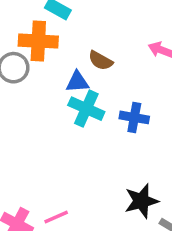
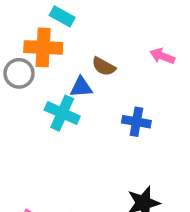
cyan cross: (86, 109) -> (62, 113), moved

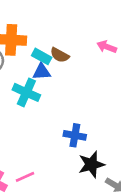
cyan rectangle: (62, 16) -> (42, 56), moved
blue cross: (136, 122) -> (75, 135), moved

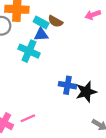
pink arrow: (107, 47) -> (93, 15), turned -40
black star: (91, 164) -> (86, 92), moved

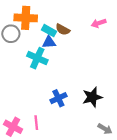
blue cross: (68, 85) -> (58, 98), moved, turned -35
pink line: (28, 118) -> (36, 123), turned -72

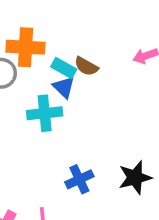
blue triangle: (49, 42) -> (64, 87), turned 48
cyan cross: (37, 58) -> (45, 113), turned -30

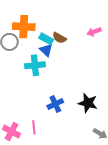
black star: (135, 178) -> (88, 103), turned 30

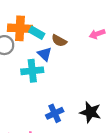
cyan rectangle: (46, 39) -> (37, 33), moved

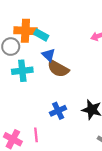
brown semicircle: (59, 41) -> (58, 69), moved, size x1.5
cyan cross: (32, 71) -> (22, 71), moved

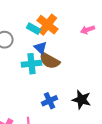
orange cross: (25, 31) -> (48, 25), moved, turned 35
cyan cross: (22, 71) -> (32, 64), moved

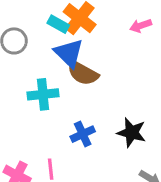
blue triangle: (40, 48) -> (69, 53), size x1.5
cyan cross: (32, 64) -> (43, 94), moved

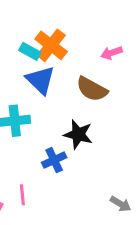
brown semicircle: (83, 73) -> (92, 89), moved
black star: (132, 133) -> (78, 134), moved

